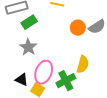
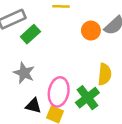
gray star: (28, 47) -> (24, 73), moved

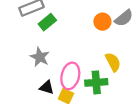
yellow semicircle: (105, 74) -> (113, 62), turned -36
green cross: (87, 98) -> (96, 82), turned 30

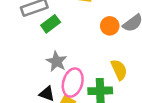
gray star: (40, 57) -> (57, 61), moved

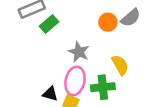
gray star: (57, 61) -> (79, 52), moved

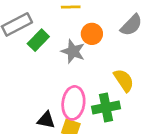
orange circle: (108, 22) -> (92, 34), moved
gray star: (79, 52) -> (73, 51), moved

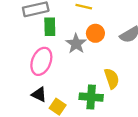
green rectangle: (38, 40) -> (50, 27), turned -60
pink ellipse: (73, 103) -> (41, 61), moved

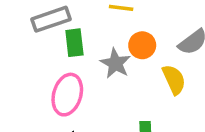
yellow semicircle: (112, 79) -> (174, 80), moved

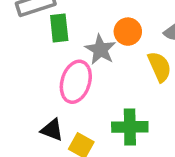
pink ellipse: (67, 95) -> (76, 82), moved

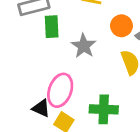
orange circle: (128, 32) -> (121, 26), moved
pink ellipse: (76, 82) -> (60, 90), moved

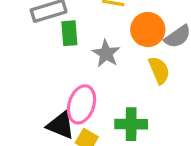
orange circle: (121, 26) -> (148, 30), size x1.4
black triangle: (41, 108) -> (61, 125), size x1.4

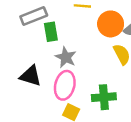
gray star: (106, 54) -> (66, 57), moved
black triangle: (61, 125) -> (31, 76), moved

